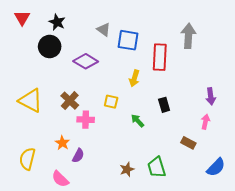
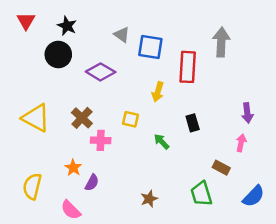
green trapezoid: (157, 167) -> (201, 194), moved

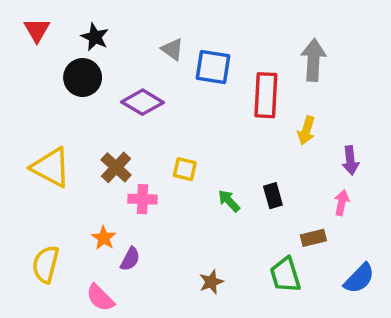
yellow arrow: (158, 92) -> (306, 130), moved
black rectangle: (193, 123) -> (273, 196), moved
brown rectangle: (221, 168) -> (313, 238), turned -42

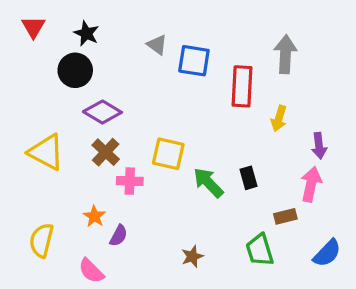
purple diamond: (142, 102) -> (102, 112), moved
yellow square: (185, 169) -> (168, 154), size x1.5
green arrow: (229, 201) -> (208, 183), size x1.5
pink arrow: (342, 203) -> (311, 184), size x1.5

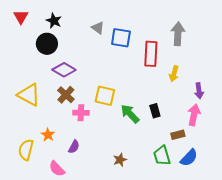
orange star: (94, 216) -> (48, 135), moved
blue semicircle: (327, 253) -> (189, 158), moved

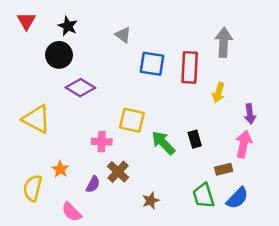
blue square: (121, 38) -> (152, 64), moved
brown cross: (66, 95) -> (118, 172), moved

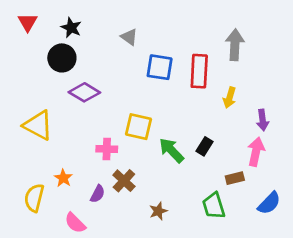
black rectangle: (195, 139) -> (204, 146), turned 48
blue semicircle: (237, 198) -> (269, 203), moved

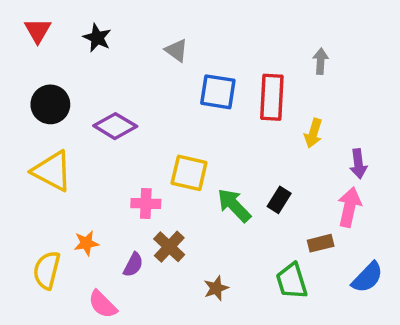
gray arrow: (235, 45) -> (321, 61), size x0.6
black circle: (62, 58) -> (50, 104), moved
orange star: (63, 178) -> (86, 243), turned 30

